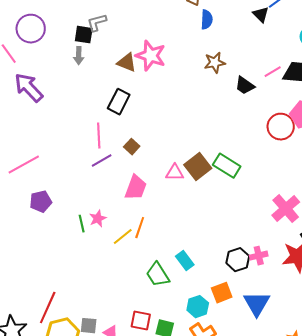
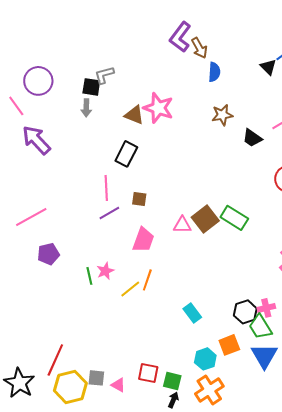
brown square: (132, 147) -> (139, 199), turned -35
green trapezoid: (158, 275) -> (260, 327), moved

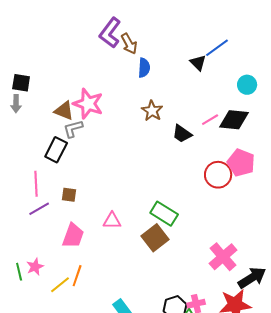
gray L-shape: (104, 75) -> (73, 129), moved
brown star: (222, 115) -> (152, 111), turned -30
brown square: (205, 219) -> (155, 238), moved

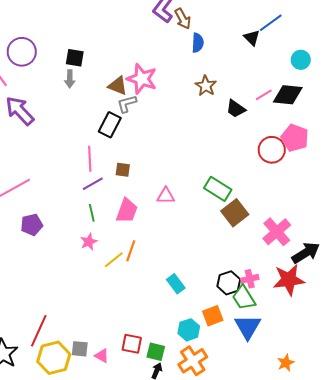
brown square: (155, 238) -> (235, 213), moved
green line: (19, 272) -> (92, 213), moved

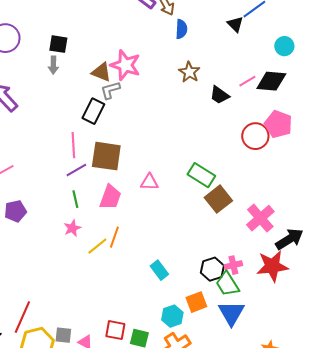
brown square: (123, 170) -> (106, 156), size x2.0

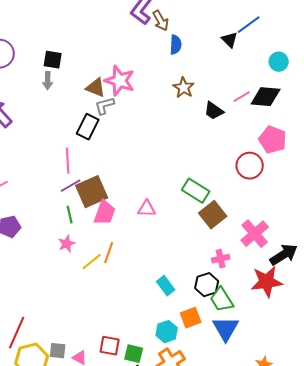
red circle: (255, 136) -> (250, 166), moved
brown square: (106, 156) -> (92, 192), moved, turned -32
pink triangle: (149, 182) -> (147, 209), moved
pink cross: (233, 265) -> (221, 259), moved
cyan rectangle: (159, 270) -> (166, 286), moved

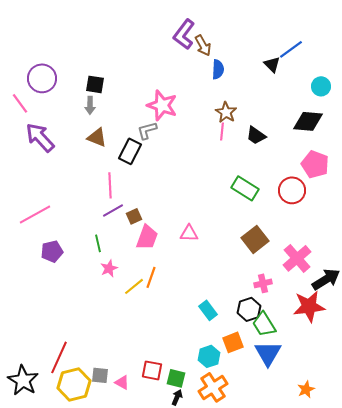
brown triangle: (96, 88) -> (97, 137), moved
pink line: (242, 97) -> (222, 131), moved, turned -54
green rectangle: (196, 191) -> (245, 188), moved
brown square: (92, 192) -> (134, 216), size x0.5
green line: (70, 215) -> (98, 243), moved

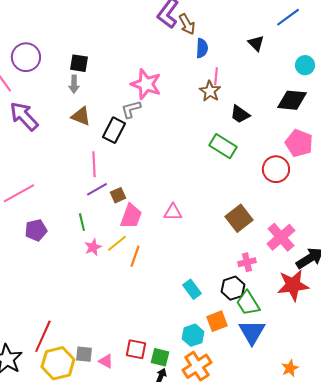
blue line: (291, 49) -> (288, 17), moved
pink line: (222, 131) -> (216, 76), moved
green rectangle: (245, 188) -> (223, 146), moved
yellow line: (134, 286) -> (117, 243), moved

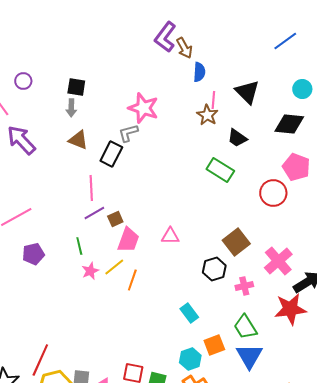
black triangle: (256, 43) -> (247, 92), moved, size x1.5
purple circle: (26, 57) -> (23, 81), size x0.6
black hexagon: (233, 288) -> (214, 269), moved

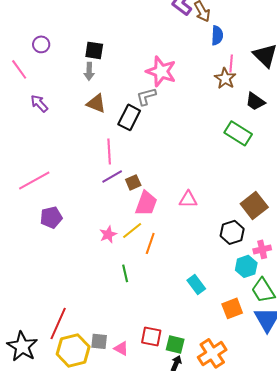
purple arrow: (21, 140) -> (39, 103), size x0.6
green line: (79, 246) -> (125, 273), moved
cyan rectangle: (189, 313) -> (196, 284), moved
cyan hexagon: (190, 359) -> (246, 266), moved

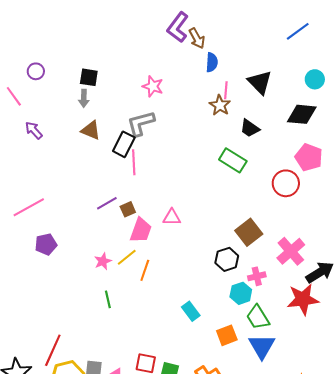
pink star: (161, 71) -> (153, 86), moved, size x0.7
gray L-shape: (146, 96) -> (141, 123), size x1.4
pink line: (109, 151) -> (134, 162), moved
pink triangle: (188, 199) -> (172, 217), moved
green line: (125, 273) -> (108, 299), moved

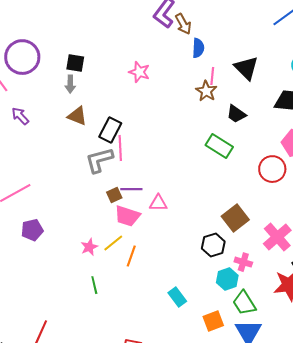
purple circle: (36, 71) -> (22, 57), size x2.0
gray L-shape: (141, 123) -> (99, 160), moved
purple line: (107, 203) -> (131, 189), moved, turned 30
pink trapezoid: (141, 230) -> (127, 216), turned 88
pink cross: (257, 276) -> (243, 262), turned 30

